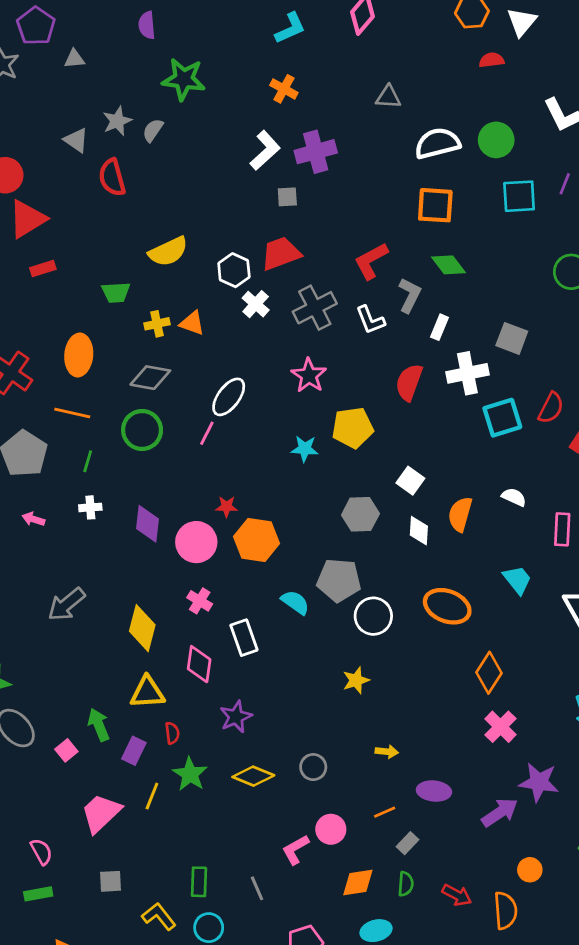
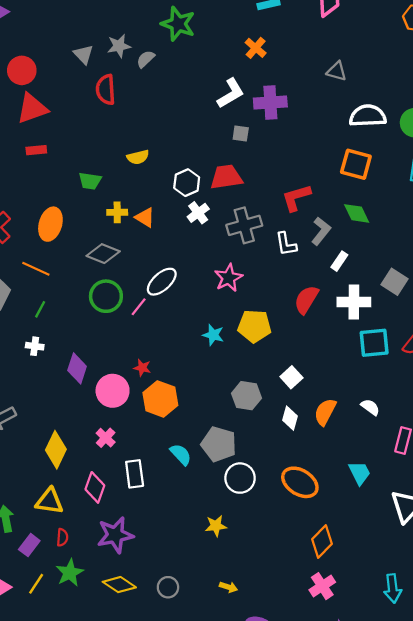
yellow semicircle: (168, 252) -> (138, 157), size x0.7
green circle: (142, 430) -> (106, 296), moved
purple star: (236, 717) -> (115, 535), size x1.4

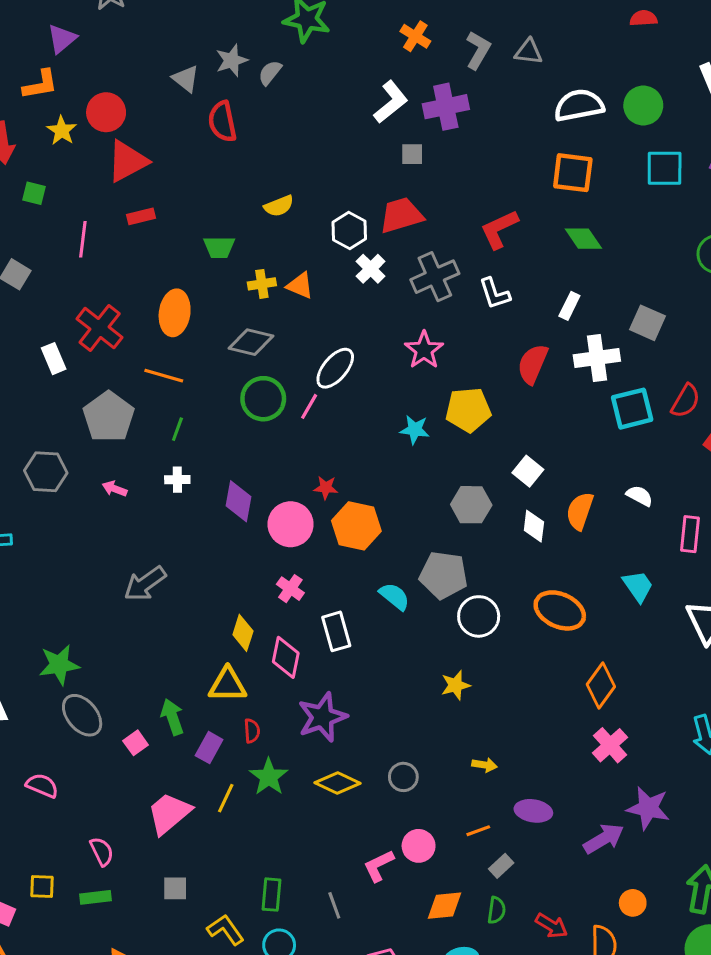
gray L-shape: (321, 231) -> (478, 50), moved
yellow diamond: (56, 450) -> (243, 633), moved, size x0.7

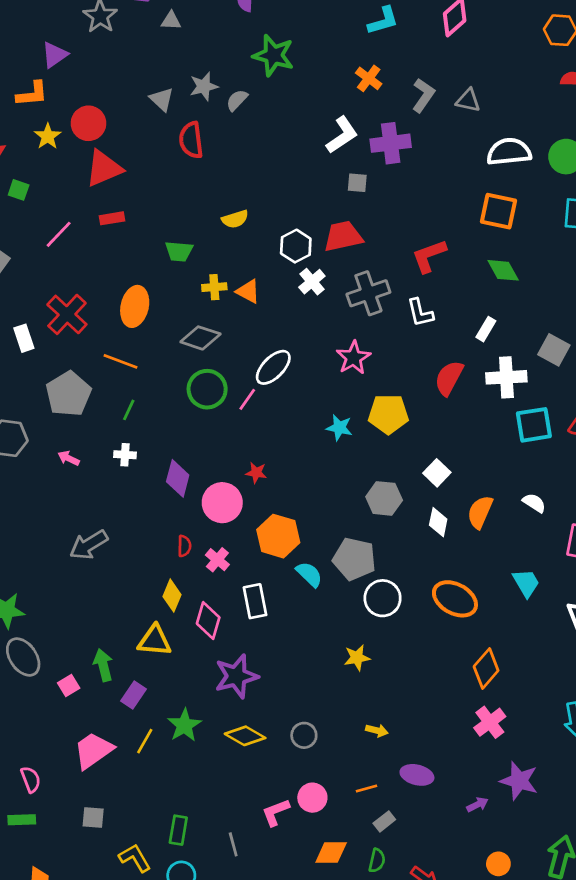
pink line: (83, 239) -> (59, 234), turned 32
orange hexagon: (356, 526) -> (278, 536), moved
red semicircle: (252, 731) -> (184, 546), moved
purple arrow: (604, 839) -> (477, 805), size x0.6

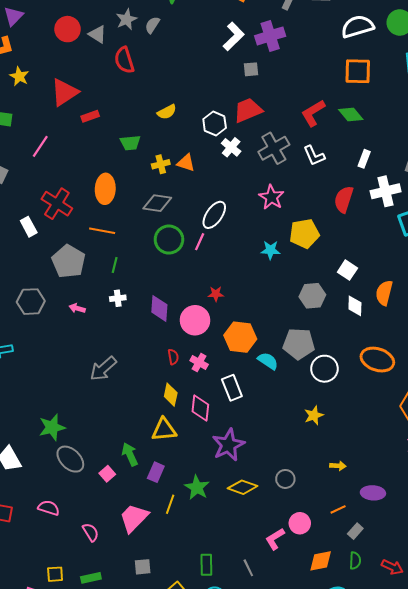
red circle: (88, 123) -> (68, 29), moved
red rectangle: (112, 218) -> (90, 116), moved
green diamond: (503, 270) -> (351, 114), moved
pink semicircle: (31, 779) -> (91, 532), moved

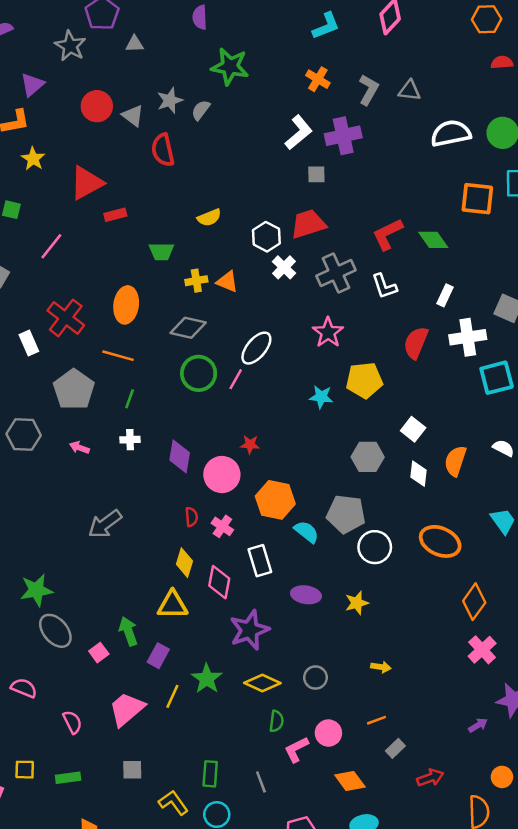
orange square: (358, 71) -> (477, 199), moved
purple ellipse: (373, 493) -> (306, 595), moved
orange diamond: (321, 561) -> (350, 781), turned 60
green semicircle: (355, 561) -> (276, 721), moved
red arrow: (392, 567) -> (430, 778), moved, turned -50

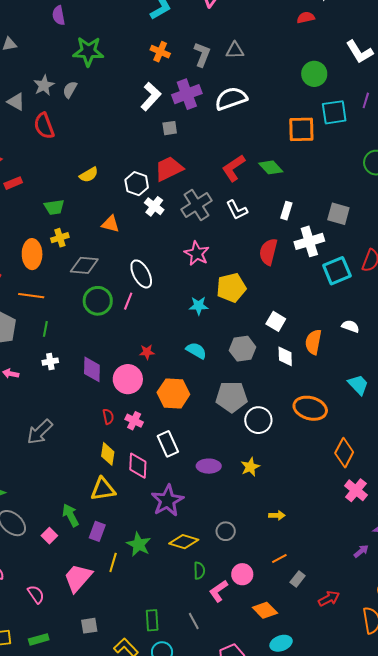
white semicircle: (451, 133) -> (231, 99), moved
yellow cross: (196, 281) -> (60, 238), moved
white ellipse: (256, 348) -> (141, 274), turned -60
cyan semicircle: (307, 532) -> (196, 351), moved

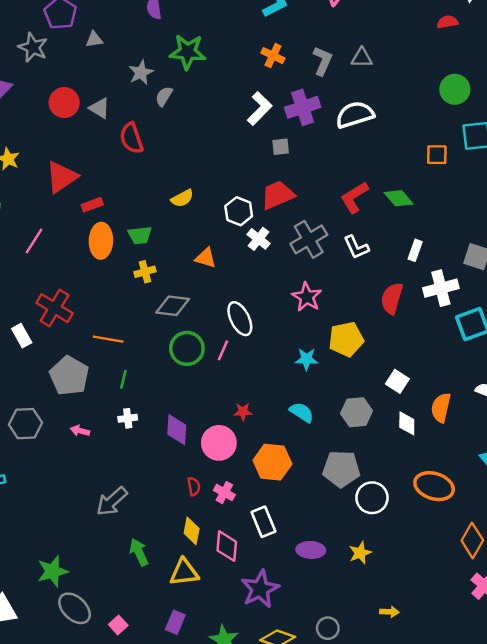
gray star: (44, 85) -> (141, 73), moved
orange square: (301, 129) -> (437, 155), size x0.7
orange ellipse: (32, 254) -> (101, 241), moved
green arrow: (71, 515) -> (139, 552), moved

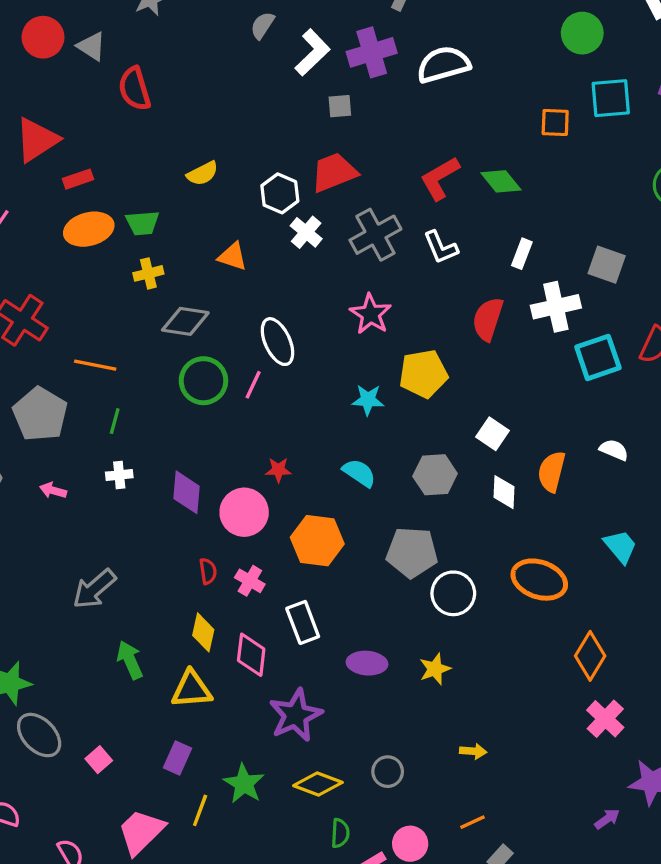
gray semicircle: (164, 96) -> (262, 25), moved
orange ellipse: (101, 241) -> (89, 229), turned 72

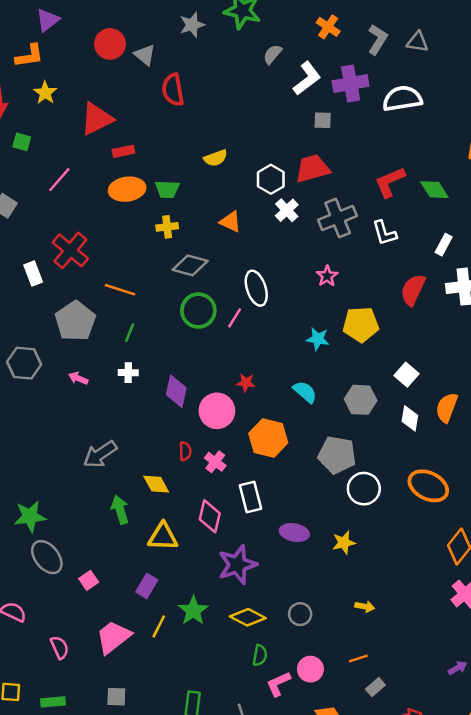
pink star: (371, 314) -> (327, 276), size x0.7
yellow diamond: (203, 632) -> (156, 484), moved, turned -48

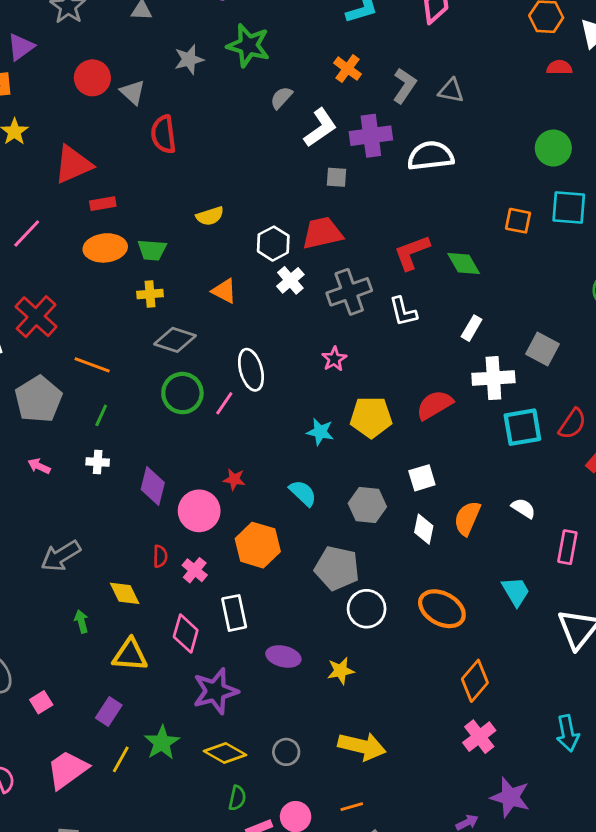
red semicircle: (413, 290) -> (435, 405), moved, turned 32
white square: (406, 375) -> (422, 478), turned 30
green arrow: (120, 510) -> (81, 621), size x0.7
yellow arrow: (365, 607) -> (362, 746), size x2.0

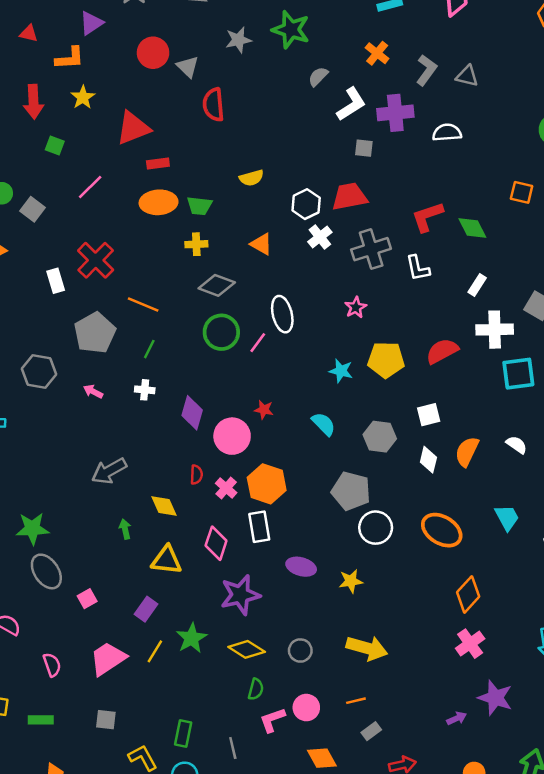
white semicircle: (431, 156) -> (447, 133), size x0.7
orange hexagon: (258, 545) -> (267, 484), moved

